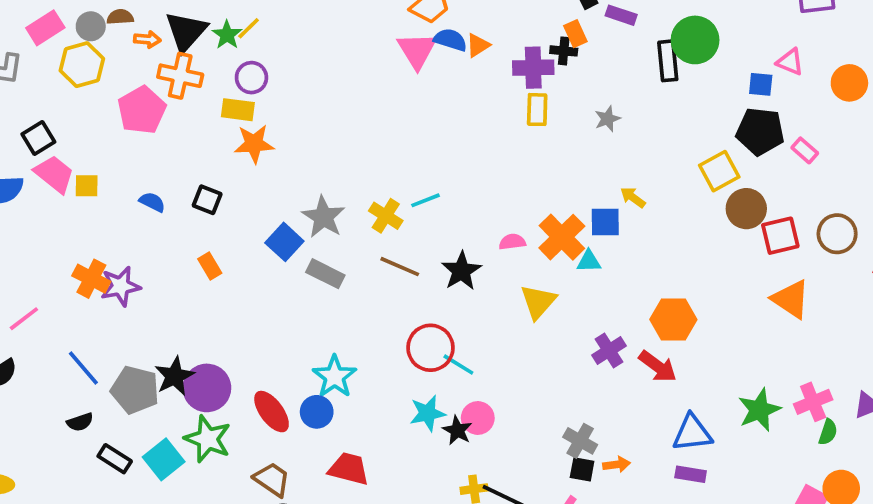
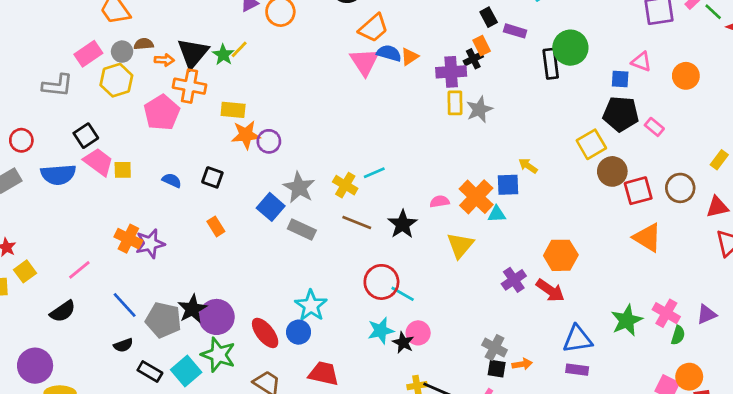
black cross: (564, 51) -> (473, 59), turned -30
purple circle: (251, 78) -> (269, 141), moved
gray star: (607, 119) -> (479, 109), moved, size x1.4
pink cross: (813, 402) -> (666, 313), turned -36

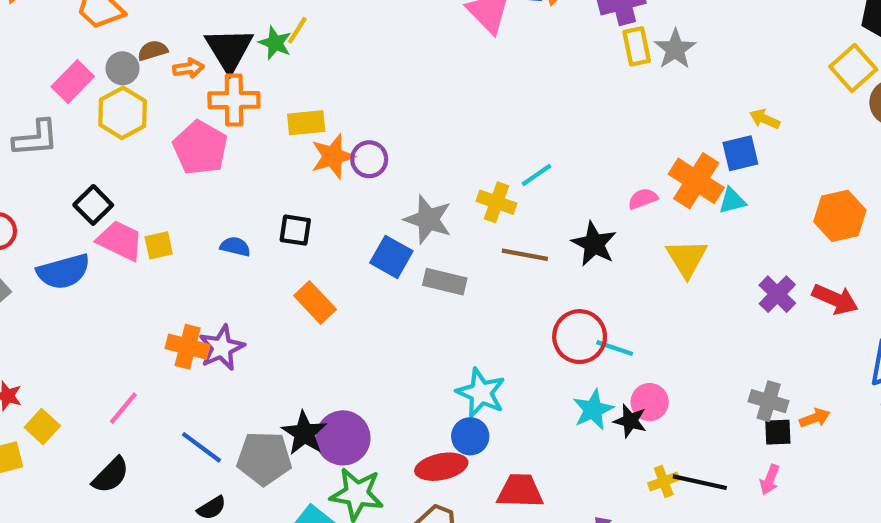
orange rectangle: (216, 226) -> (315, 303), size x1.4
orange hexagon: (561, 255) -> (840, 216), moved
red ellipse: (265, 333) -> (441, 467), moved, turned -52

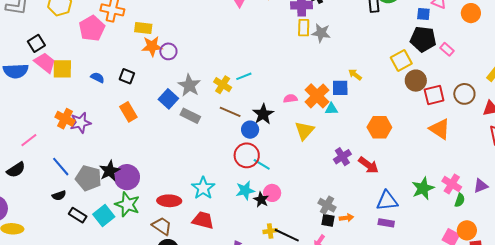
gray star: (675, 49) -> (321, 33), turned 30
yellow square: (159, 245) -> (62, 69), size x1.5
cyan star: (481, 393) -> (203, 188), moved
blue circle: (470, 436) -> (250, 130), moved

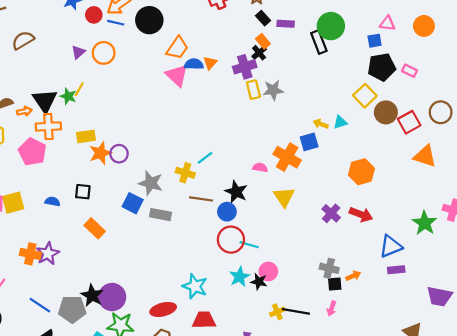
pink semicircle: (290, 99) -> (260, 168), turned 32
cyan triangle: (331, 109) -> (340, 122), moved

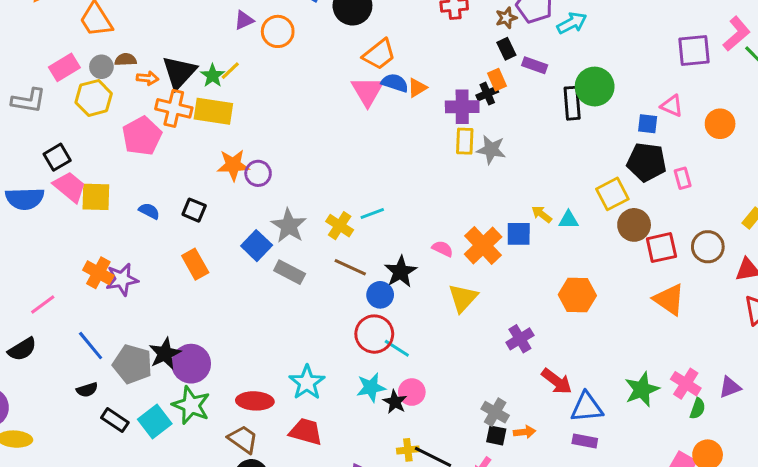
pink rectangle: (409, 71) -> (683, 178), turned 32
yellow rectangle: (86, 136) -> (213, 111), moved, size x1.4
red arrow: (361, 215) -> (557, 381), moved

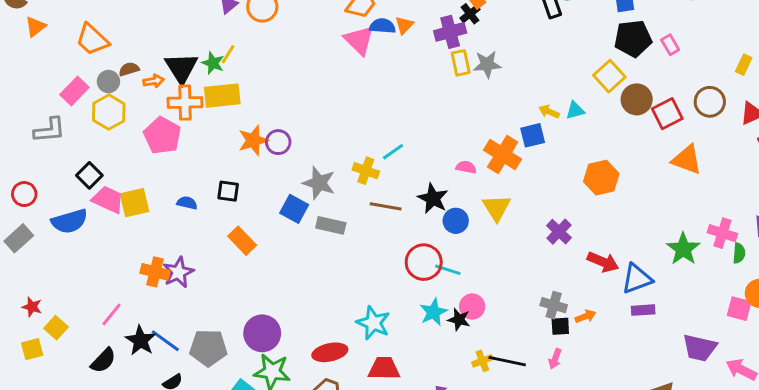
blue circle: (380, 295) -> (456, 221), moved
black star: (165, 354) -> (140, 340), moved

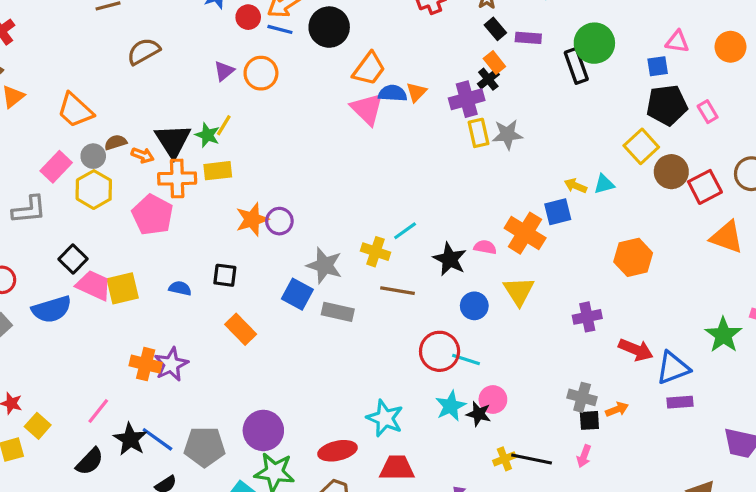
orange arrow: (154, 81) -> (143, 155), turned 30
yellow rectangle: (222, 96) -> (218, 171), size x0.7
black star: (433, 198) -> (450, 259), moved
purple cross: (559, 232) -> (587, 317), turned 35

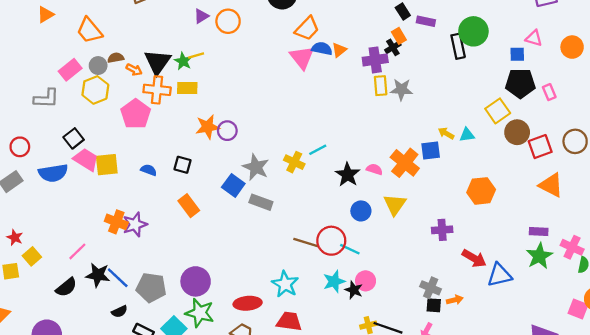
yellow line: (224, 125) -> (196, 56), turned 35
brown line: (397, 291) -> (306, 243), moved
purple rectangle: (680, 402) -> (539, 232), moved
black star: (130, 439) -> (98, 275), turned -30

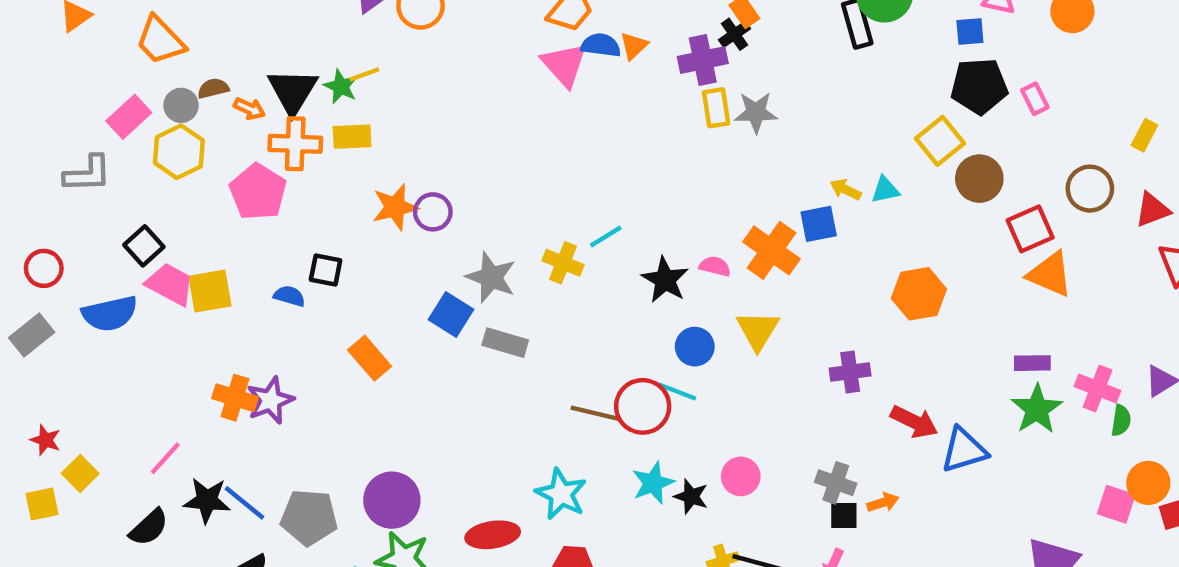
red square: (540, 147) -> (1030, 229), moved
black square: (182, 165) -> (326, 270), moved
cyan line: (350, 249) -> (677, 391), moved
pink circle: (366, 281) -> (741, 476), moved

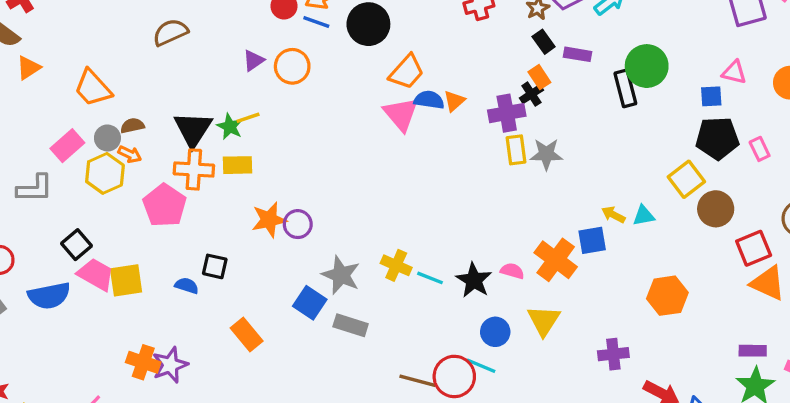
orange arrow: (249, 109) -> (130, 154), moved
cyan line: (606, 236) -> (430, 278), moved, turned 52

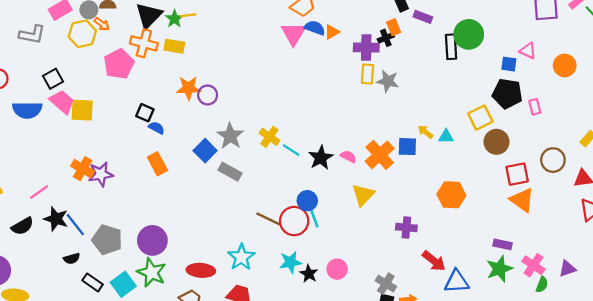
blue semicircle: (187, 286) -> (157, 128), moved
blue circle: (495, 332) -> (307, 201), moved
cyan line: (481, 366) -> (314, 217), turned 36

